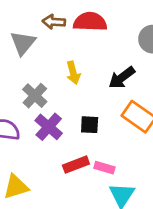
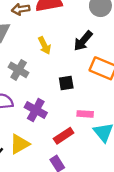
purple cross: (49, 127) -> (36, 110), moved
red rectangle: (76, 165) -> (64, 136), moved

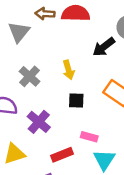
black arrow: (83, 41) -> (104, 47), moved
yellow arrow: (45, 45) -> (68, 70), moved

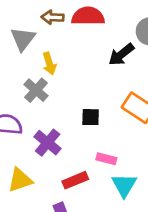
yellow arrow: (68, 70) -> (49, 64), moved

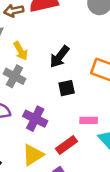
black arrow: (121, 55) -> (59, 57), moved
yellow triangle: (20, 180) -> (33, 155), moved

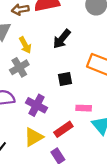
black arrow: (59, 57) -> (62, 39), moved
gray cross: (15, 76) -> (19, 67), turned 30

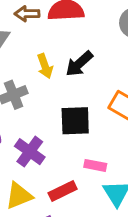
yellow arrow: (25, 45) -> (45, 66), moved
black square: (65, 79) -> (75, 121), size x1.5

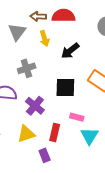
yellow arrow: (45, 66) -> (44, 38), moved
red rectangle: (63, 191) -> (55, 132), turned -54

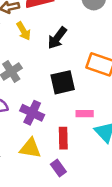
yellow triangle: (26, 134) -> (30, 148), turned 42

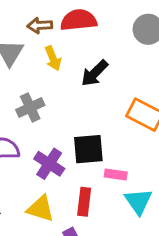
black square: (63, 82) -> (88, 149), moved

